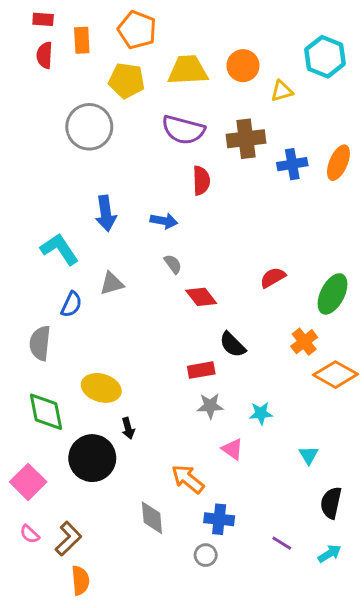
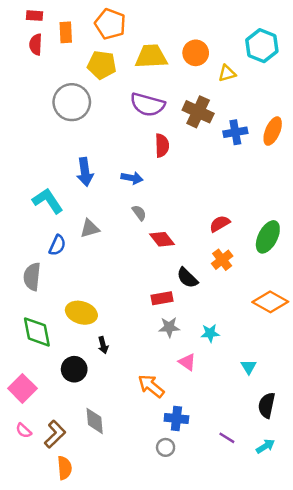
brown cross: (246, 139) -> (198, 112), turned 32
orange cross: (304, 342) -> (222, 260), moved
black circle: (92, 458) -> (74, 369), size x0.7
gray diamond: (152, 518) -> (95, 421), moved

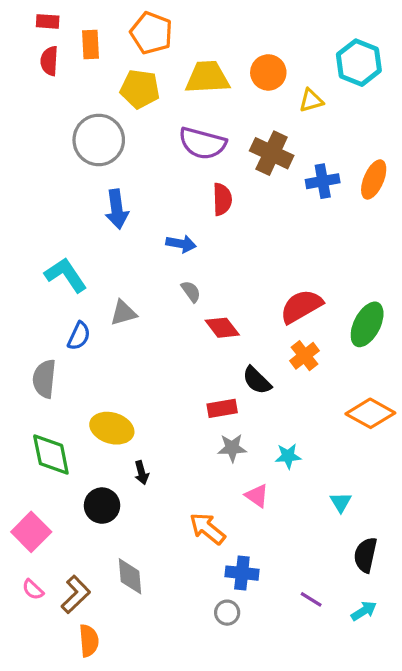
blue arrow: (85, 172) -> (117, 209), moved
red semicircle: (220, 224) -> (301, 306), size x1.5

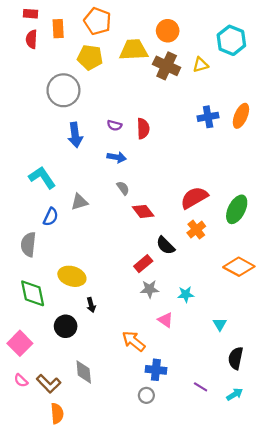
orange circle: (268, 72) -> (168, 31), moved
purple semicircle: (202, 143) -> (114, 125), moved, size x0.5
brown cross: (272, 153) -> (167, 66), moved
red rectangle: (222, 408) -> (143, 264), turned -30
brown L-shape: (76, 594) -> (49, 384), turned 90

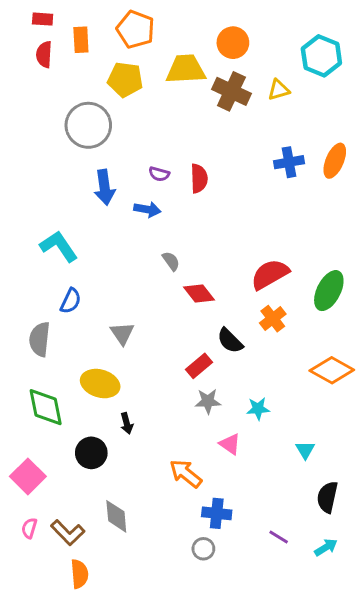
blue arrow: (117, 157) -> (147, 209), moved
gray triangle: (79, 202) -> (122, 333), moved, turned -48
pink semicircle: (21, 380) -> (29, 528), turned 64

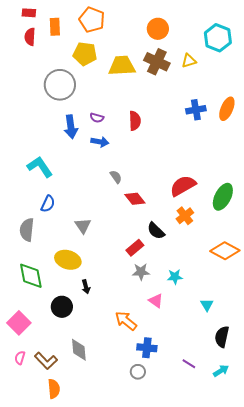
yellow trapezoid: (186, 69) -> (122, 66), moved
purple semicircle: (159, 174) -> (97, 118), moved

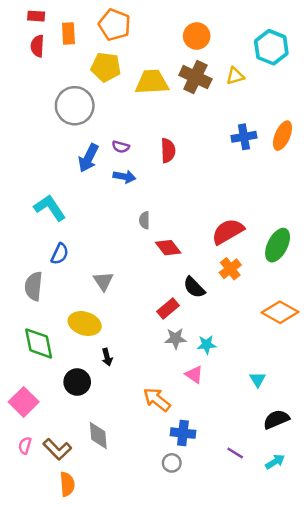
blue arrow: (71, 127) -> (88, 158), turned 35
gray semicircle: (116, 177) -> (144, 220), turned -144
cyan star: (175, 277) -> (207, 345), moved
black semicircle: (222, 337) -> (276, 419), turned 55

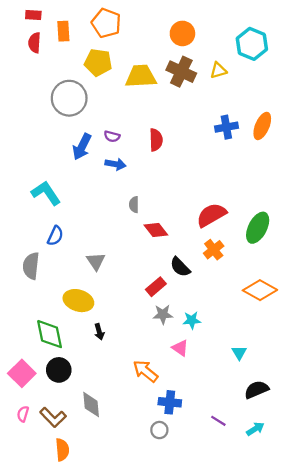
green diamond: (39, 343) -> (50, 334), moved
black circle: (77, 382) -> (59, 370), moved

